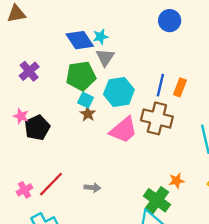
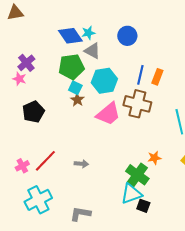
blue circle: (170, 21) -> (127, 36), moved
gray triangle: (105, 57) -> (92, 51), turned -36
pink star: (21, 116) -> (19, 79), moved

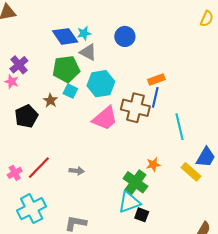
blue line: (140, 75) -> (155, 97), moved
orange rectangle: (157, 77) -> (156, 79), turned 49
brown star: (77, 100) -> (50, 100), moved

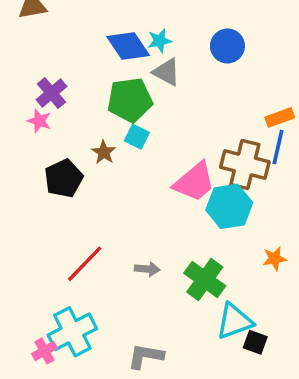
cyan hexagon: (101, 84) -> (229, 206), moved
pink cross: (15, 173) -> (44, 351), moved
green cross: (135, 182) -> (205, 279), moved

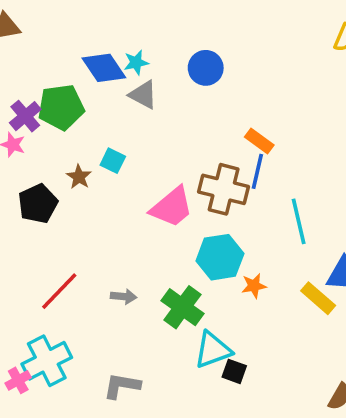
green pentagon: (130, 100) -> (61, 107), moved
orange rectangle: (280, 117) -> (259, 141), turned 56
cyan hexagon: (229, 206) -> (220, 257), moved

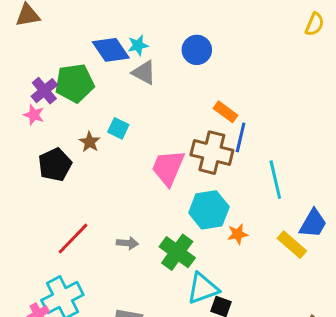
orange rectangle: (259, 141) -> (226, 112), moved
pink trapezoid: (172, 207) -> (168, 168), turned 153

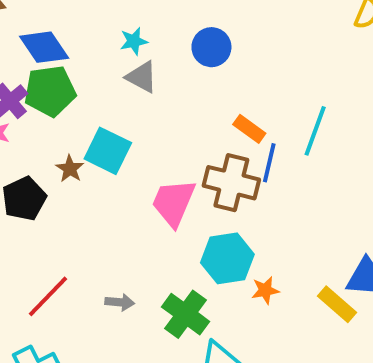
blue diamond: (111, 50) -> (44, 47), moved
cyan square: (118, 128) -> (108, 151), size x1.6
cyan line: (275, 180) -> (315, 131), moved, turned 33

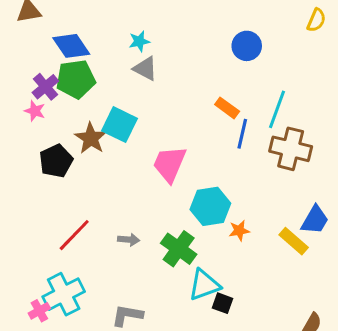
blue circle: (211, 47) -> (247, 46), moved
brown star: (70, 169) -> (91, 138), size x1.5
brown cross: (231, 183) -> (291, 149), moved

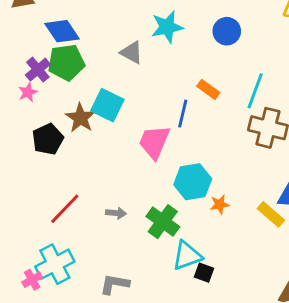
cyan star: (139, 41) -> (167, 27), moved, size x1.6
pink star: (35, 111) -> (28, 92), turned 30
blue line: (242, 134) -> (183, 114), moved

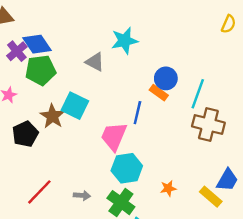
blue circle: (227, 31) -> (166, 78), moved
purple cross: (38, 70) -> (17, 51), moved
cyan hexagon: (193, 182) -> (127, 168), moved

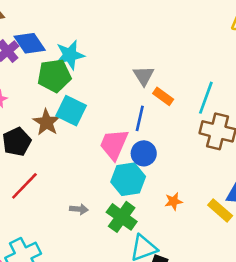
cyan star: (124, 41) -> (70, 55), moved
gray triangle: (95, 62) -> (144, 76), moved, turned 30
green pentagon: (41, 70) -> (54, 76), moved
blue circle: (166, 78) -> (144, 153), moved
red line: (39, 192) -> (24, 186), moved

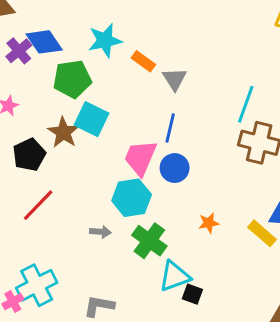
cyan star: (70, 55) -> (105, 40), moved
orange rectangle: (163, 96) -> (143, 61), moved
cyan hexagon: (128, 179) -> (132, 198), moved

